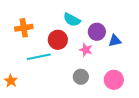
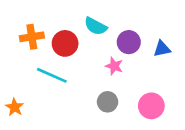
red circle: (58, 40) -> (65, 43), moved
blue triangle: (115, 41) -> (162, 49), moved
cyan line: (39, 57) -> (52, 75), turned 35

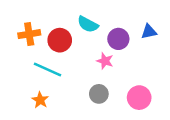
blue triangle: (162, 49) -> (149, 32), moved
orange star: (15, 107) -> (40, 100), moved

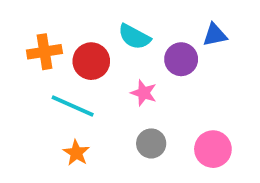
blue triangle: (149, 32) -> (215, 35), moved
pink star: (105, 61) -> (144, 93), moved
orange star: (40, 100) -> (76, 153), moved

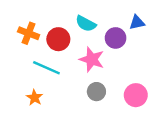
orange cross: (44, 52) -> (29, 33), turned 30
pink star: (144, 93) -> (92, 59), size x1.5
orange star: (76, 153) -> (35, 98), moved

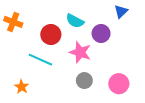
blue triangle: (137, 22) -> (121, 12), moved, turned -32
orange cross: (29, 33) -> (13, 22), moved
orange star: (35, 98) -> (22, 87), moved

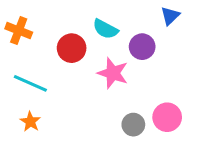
cyan line: (40, 60) -> (30, 83), moved
gray circle: (84, 81) -> (133, 125), moved

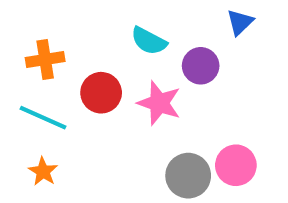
orange cross: (19, 30) -> (45, 60), moved, turned -30
red circle: (72, 48) -> (101, 93), moved
gray circle: (133, 125) -> (188, 176), size x1.4

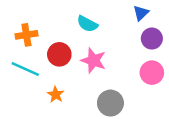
purple circle: (201, 66) -> (152, 39), moved
pink circle: (236, 165) -> (152, 73), moved
orange star: (43, 171) -> (56, 95), moved

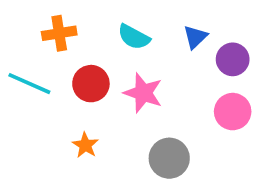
blue triangle: (141, 13) -> (195, 37), moved
orange cross: (26, 35) -> (59, 33), moved
cyan line: (25, 69) -> (29, 84), moved

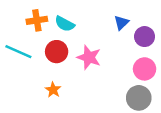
cyan semicircle: (134, 37) -> (65, 24), moved
gray circle: (169, 158) -> (139, 98), moved

